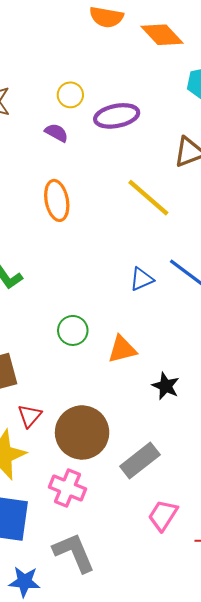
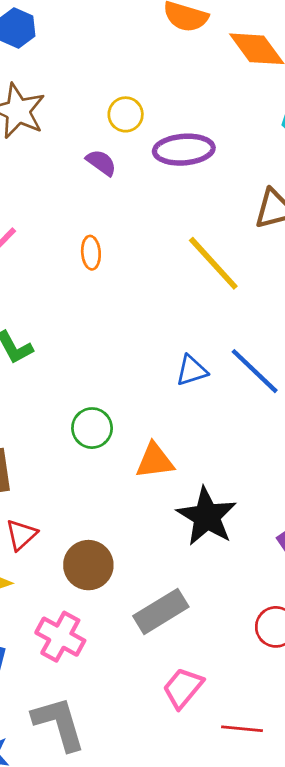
orange ellipse: (57, 200) -> (91, 253), size x0.6
black star: (166, 386) -> (207, 516), size x1.6
brown circle: (82, 432) -> (88, 565), size x0.7

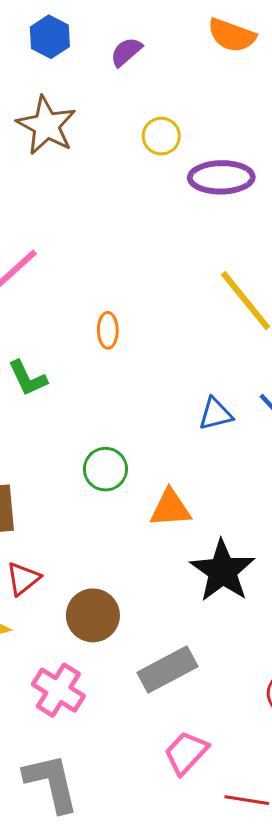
purple semicircle: (101, 163) -> (126, 52), moved, turned -80
orange ellipse: (91, 253) -> (108, 330), moved

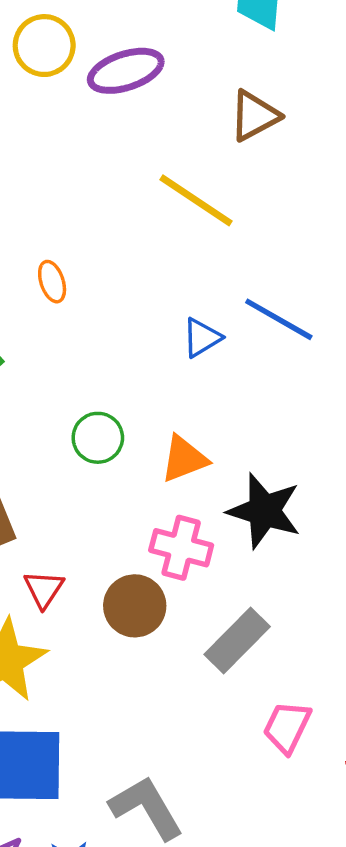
yellow circle: (161, 136) -> (44, 46), size x1.4
pink cross: (58, 690) -> (181, 548), moved

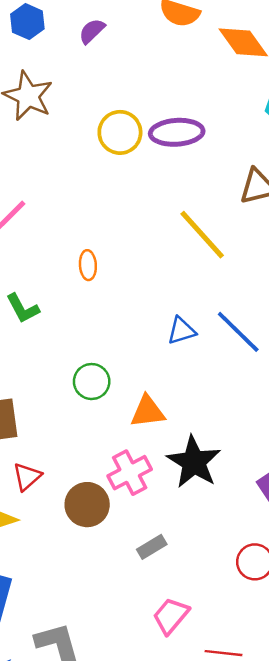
yellow circle: (44, 46) -> (120, 132), moved
pink cross: (181, 548) -> (130, 473), turned 33
gray rectangle: (237, 641) -> (152, 547), size x0.6

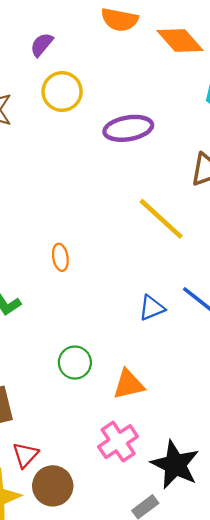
yellow circle: (120, 132) -> (62, 92), moved
black star: (194, 462) -> (175, 465), moved
brown circle: (87, 505) -> (53, 486), moved

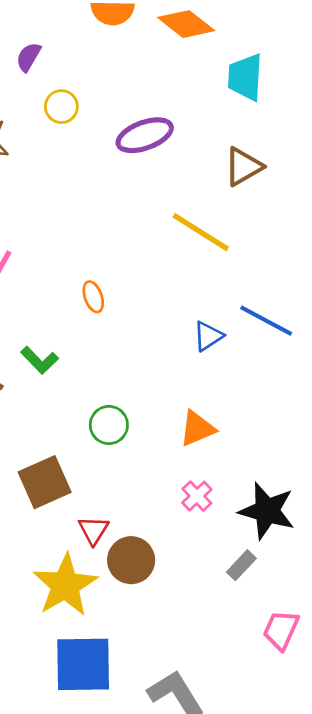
yellow circle: (62, 92) -> (61, 107), size x0.7
green circle: (75, 363) -> (109, 425), moved
pink cross: (118, 442) -> (197, 496), size x0.7

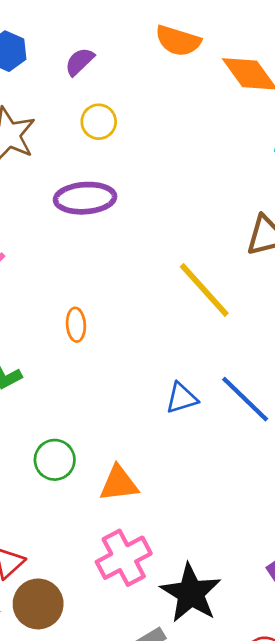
purple ellipse: (145, 135) -> (85, 198), moved
orange triangle: (197, 428) -> (119, 484), moved
pink cross: (197, 496) -> (124, 558), size x1.6

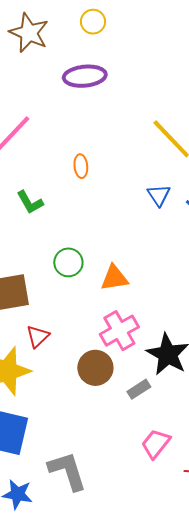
blue triangle: (182, 398) -> (159, 195), moved, turned -45
brown circle: (38, 604) -> (95, 368), moved

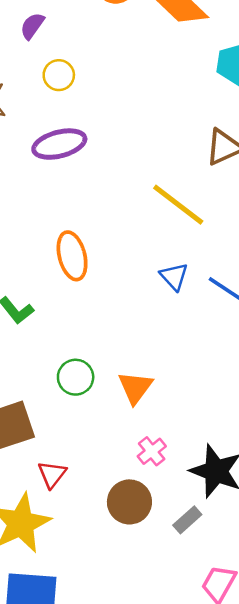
orange ellipse: (81, 166) -> (72, 256), size x1.6
orange triangle: (114, 278) -> (135, 387), turned -36
pink cross: (119, 331) -> (152, 451), size x0.6

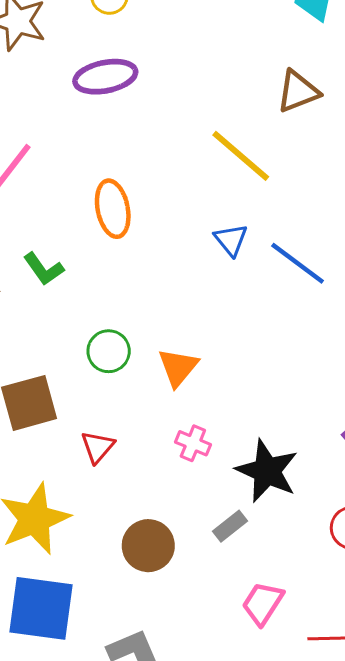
pink cross: (152, 451) -> (193, 443), turned -32
red triangle: (52, 474) -> (98, 447), moved
brown circle: (129, 502) -> (148, 546), moved

